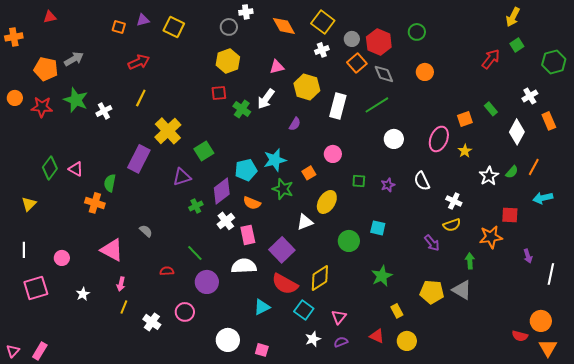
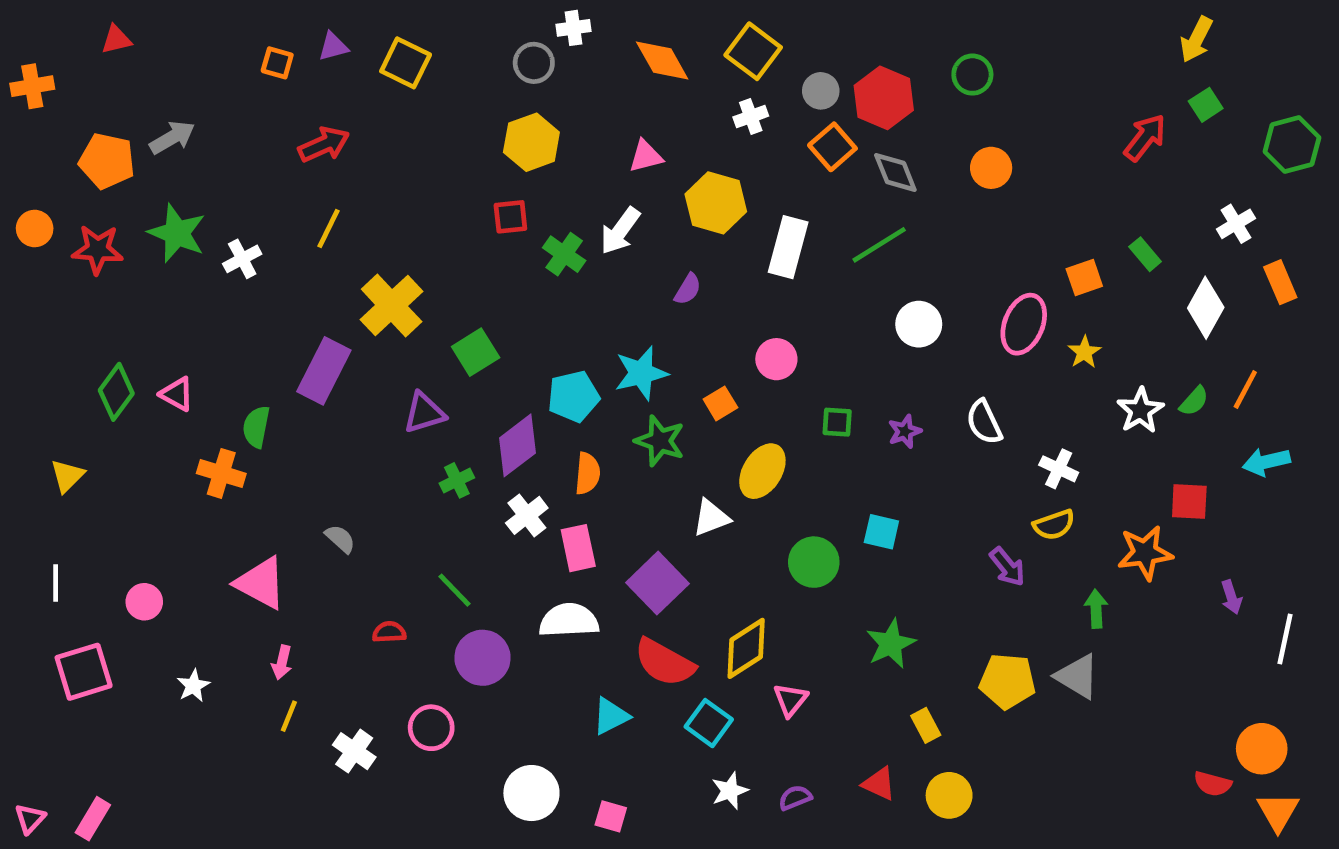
orange semicircle: (252, 203) -> (587, 473), turned -108
pink triangle: (339, 317) -> (790, 700), moved

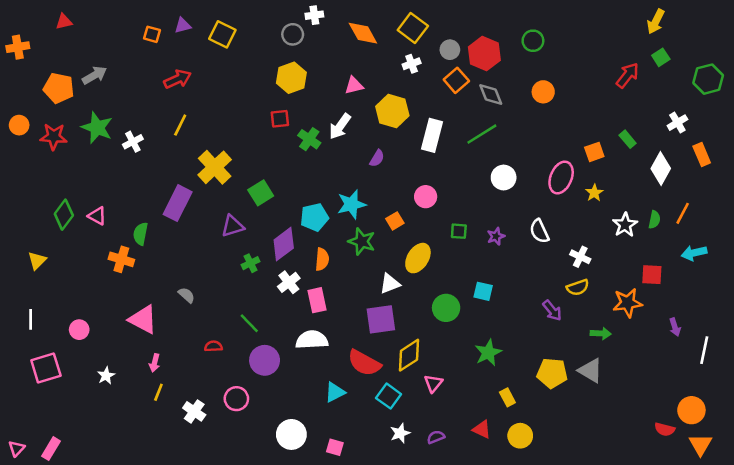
green semicircle: (1194, 401) -> (654, 220), turned -30
purple square: (657, 583) -> (381, 319), moved, turned 36
green arrow: (1096, 609) -> (601, 333), turned 96

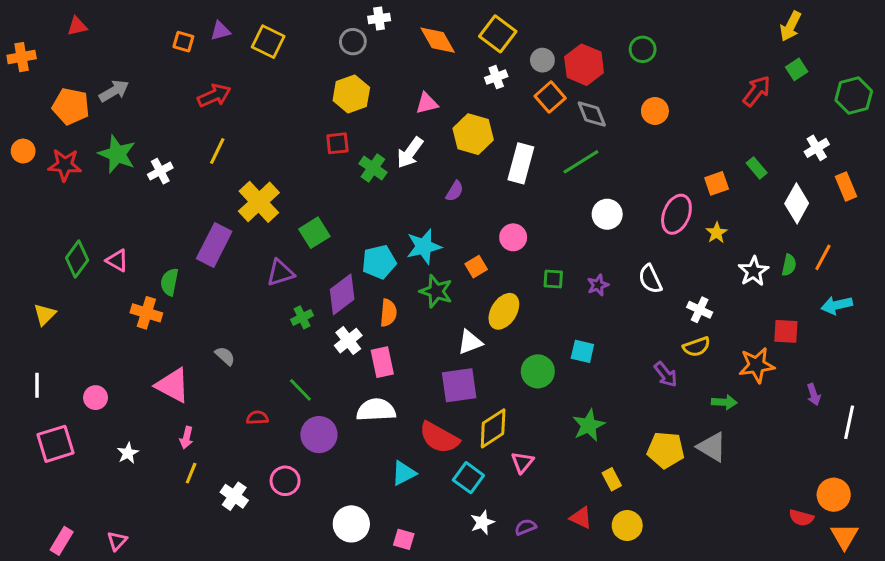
pink triangle: (17, 449) -> (117, 541), moved

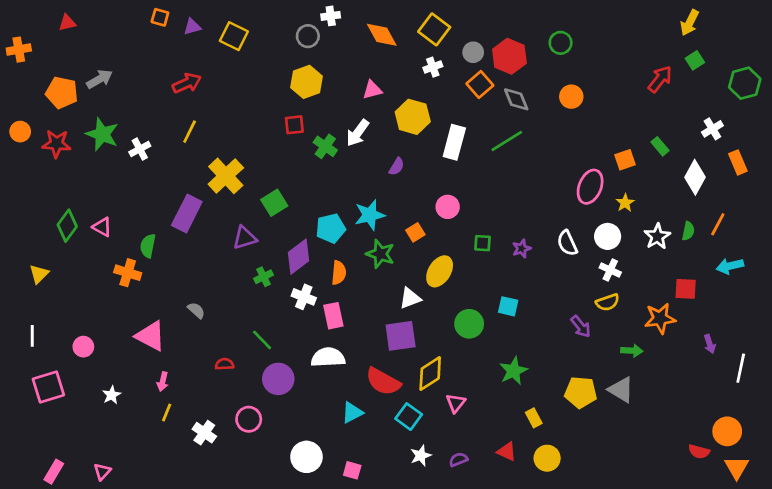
orange square: (183, 42) -> (160, 17), moved
white circle: (607, 214) -> (608, 236), moved
white cross: (348, 341) -> (304, 297), turned -30

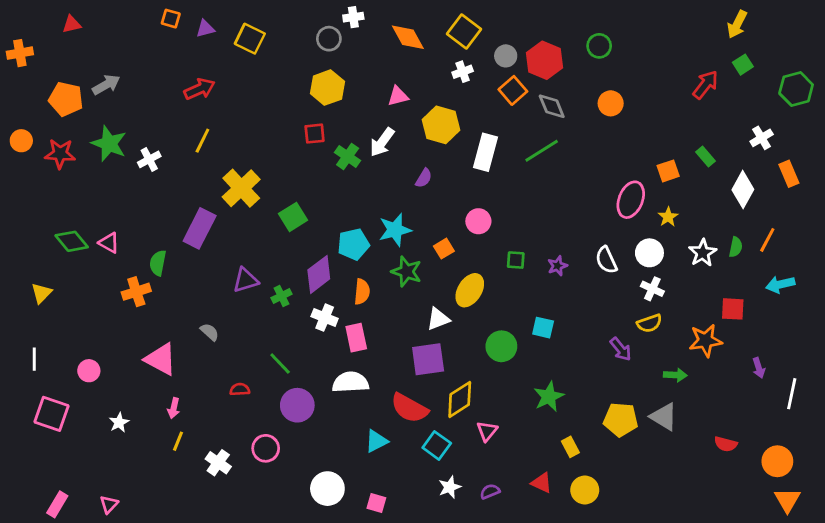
green diamond: (67, 226) -> (72, 241), turned -76
purple triangle: (245, 238) -> (246, 280), moved
orange cross: (128, 273) -> (136, 292), turned -35
pink square: (48, 387) -> (51, 414), turned 36
red semicircle: (699, 451) -> (726, 444), moved

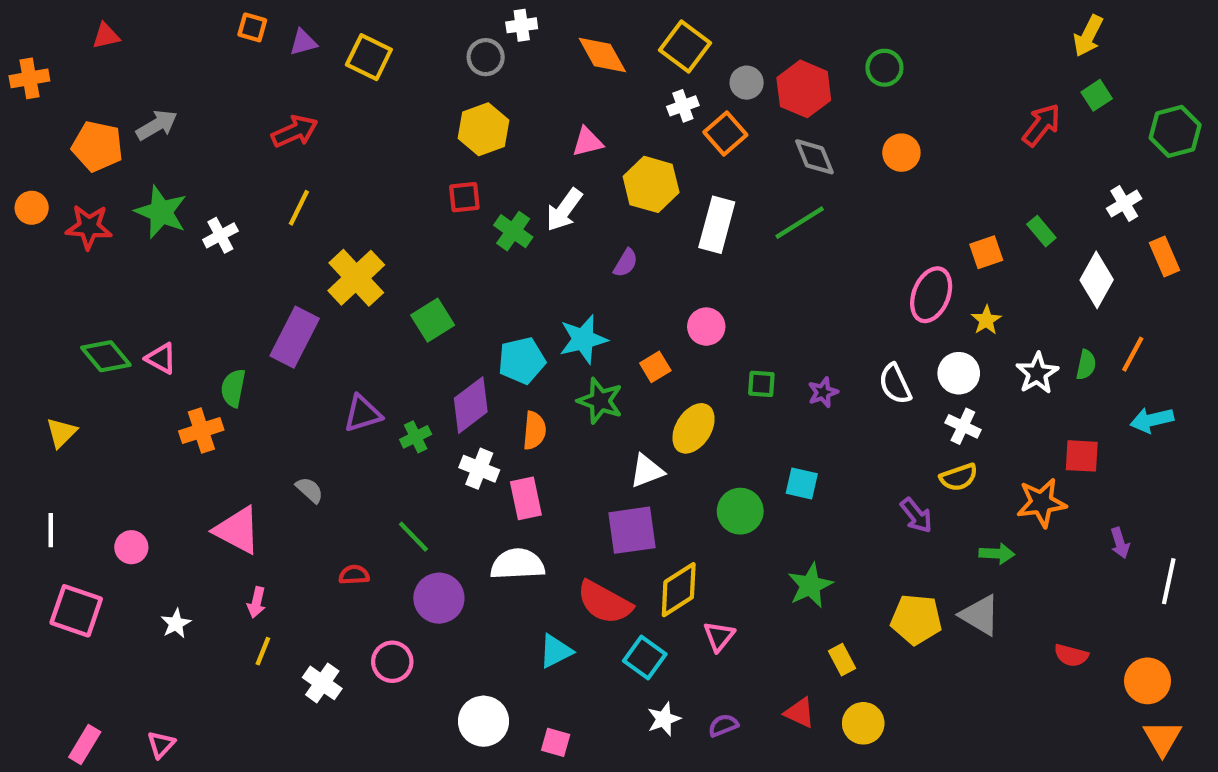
orange square: (513, 90) -> (725, 133), moved

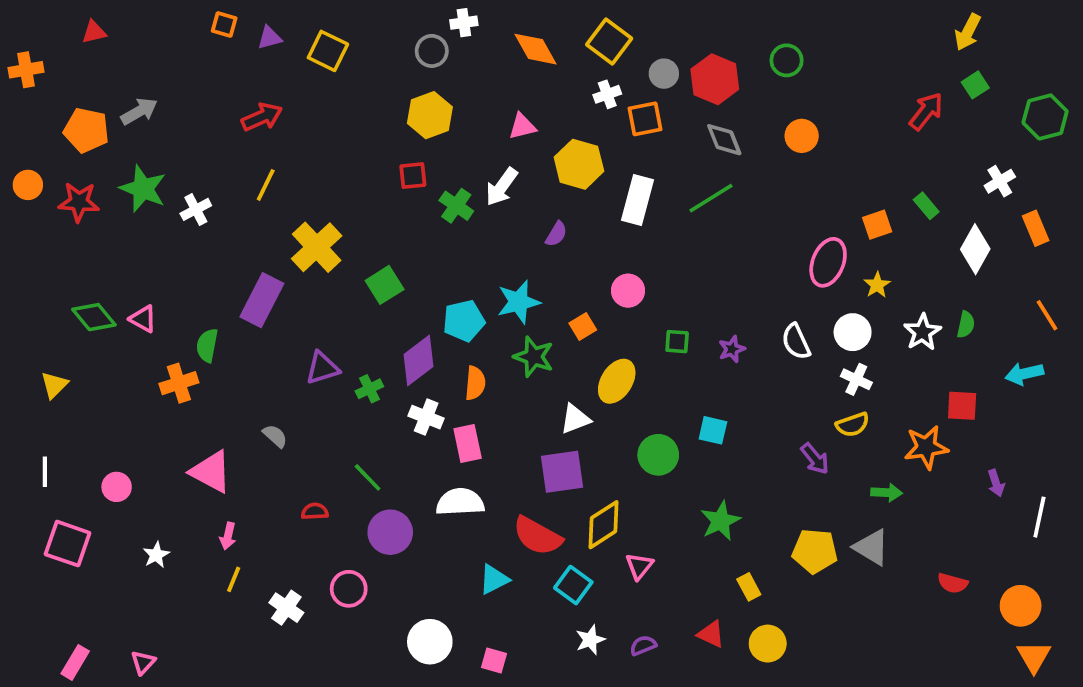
orange square: (725, 133) -> (645, 119), turned 30
orange line: (1133, 354) -> (1047, 315), moved, turned -60

